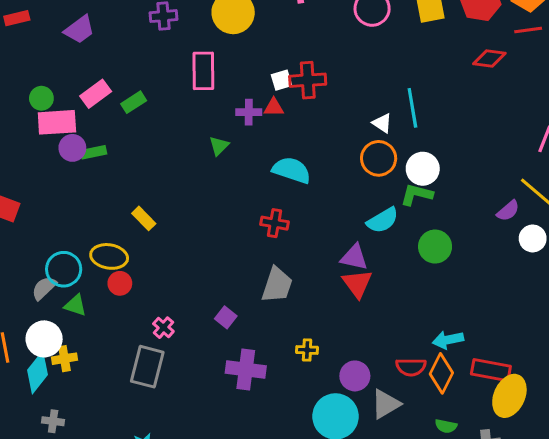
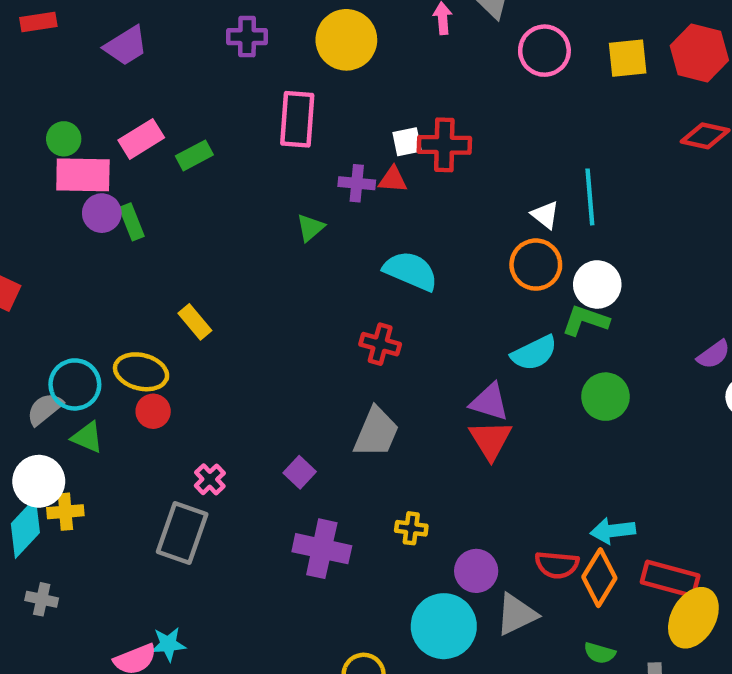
green rectangle: (94, 152) -> (132, 222), turned 75

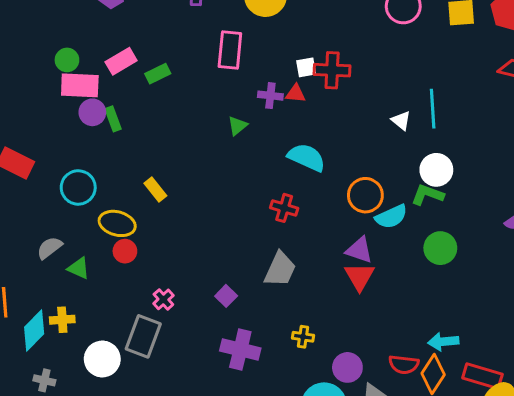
orange circle: (536, 265) -> (365, 195), moved
cyan circle: (75, 384) -> (78, 187), moved
white circle: (39, 481) -> (102, 359), moved

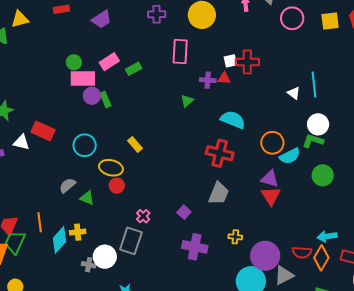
red cross: (284, 208) -> (220, 153), size x1.5
purple circle: (347, 367) -> (265, 256), size x1.5
gray cross: (44, 380) -> (89, 265), moved

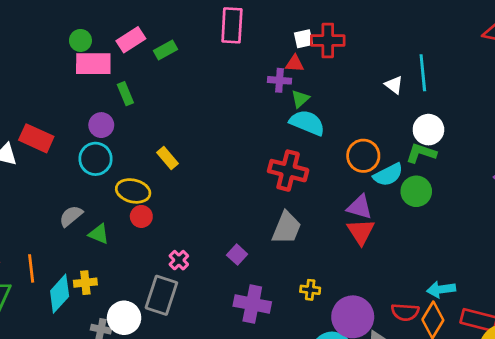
purple cross: (208, 80) -> (280, 80), moved
purple circle: (92, 96) -> (101, 125), moved
green triangle: (187, 101) -> (300, 99), moved
green circle: (323, 175) -> (416, 191), moved

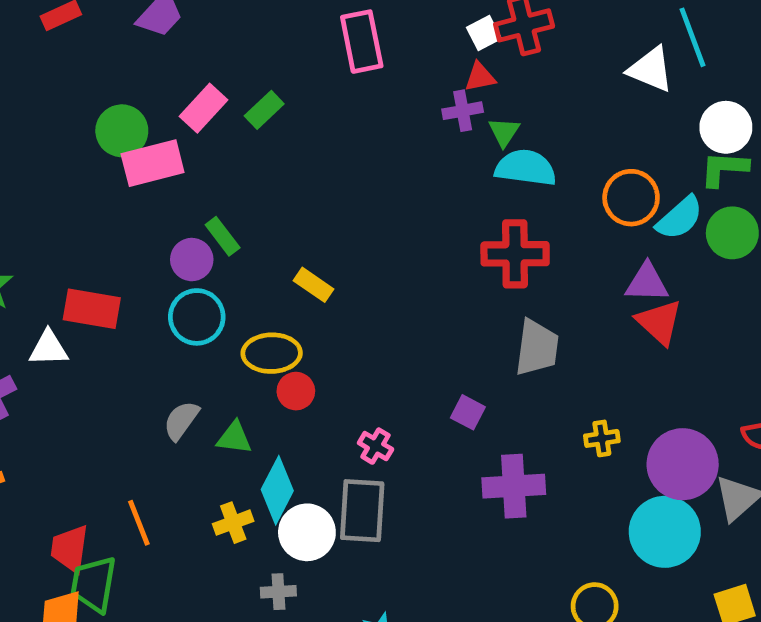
green circle: (80, 40) -> (122, 131), size x1.4
white triangle: (394, 85) -> (651, 69), size x1.5
green rectangle: (125, 94) -> (223, 236), moved
cyan diamond: (60, 294) -> (277, 490), moved
white circle: (124, 318) -> (307, 532), moved

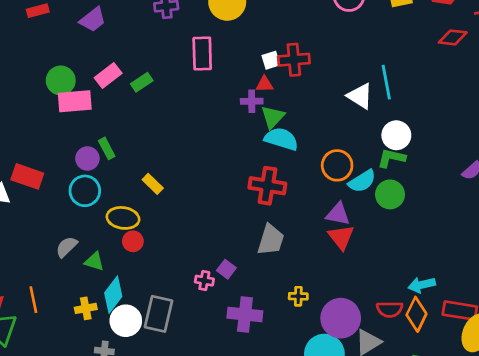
green triangle: (504, 132) -> (273, 117), size x1.4
pink cross: (376, 446) -> (204, 281), moved, turned -30

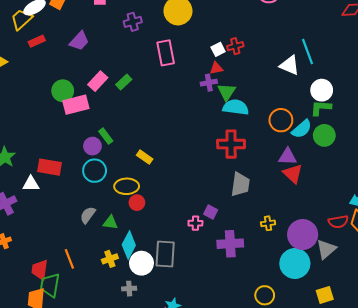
red cross: (294, 60) -> (235, 46), size x0.7

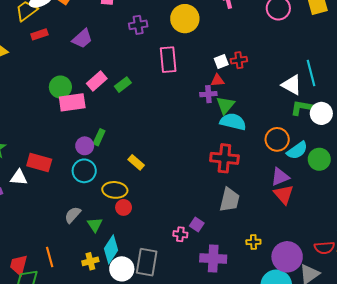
green L-shape: (321, 108) -> (301, 108), moved
green rectangle: (106, 136) -> (99, 137), turned 56
purple triangle: (288, 157) -> (280, 177), turned -30
green triangle: (110, 223) -> (95, 225), turned 42

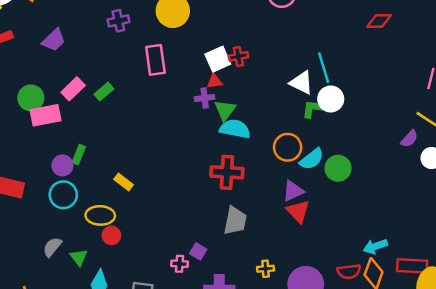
white square: (221, 62) -> (218, 59), size x1.5
white circle: (321, 113) -> (331, 99), moved

